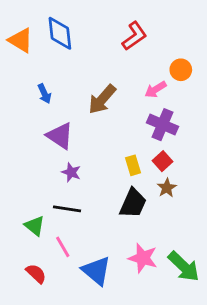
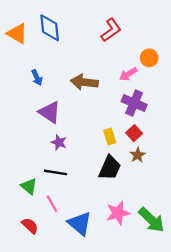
brown arrow: (102, 99) -> (84, 82), turned 56
pink star: (143, 258) -> (118, 213), turned -30

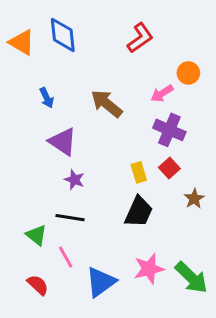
brown arrow: (84, 82) -> (107, 104), turned 32
brown star: (138, 155) -> (194, 199), moved
blue triangle: (80, 223) -> (101, 282), turned 44

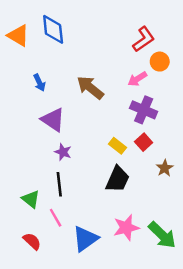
red L-shape: (140, 38) -> (144, 39), moved
yellow rectangle: (139, 172) -> (118, 146), turned -35
black line: (70, 218) -> (59, 184), turned 75

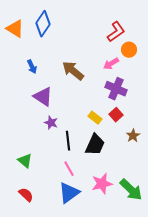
blue diamond: (53, 29) -> (43, 24), turned 40
black line: (59, 184) -> (68, 141), moved
pink line: (56, 218) -> (69, 169), moved

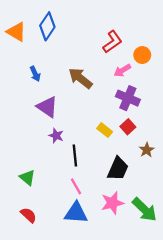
red L-shape: (116, 32) -> (112, 42), moved
black trapezoid: (95, 145) -> (118, 169), moved
blue triangle: (69, 193) -> (76, 213), turned 40

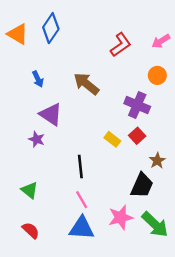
orange circle: (142, 55) -> (157, 75), moved
pink arrow: (122, 70) -> (161, 41), moved
purple star: (56, 136) -> (37, 139), moved
black trapezoid: (118, 169) -> (142, 185), moved

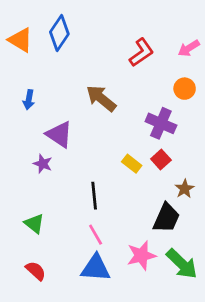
blue arrow: (38, 79) -> (29, 100), moved, turned 35

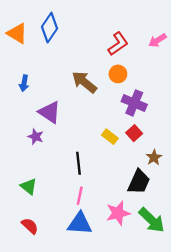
orange circle: (185, 89) -> (118, 74), moved
pink line: (96, 235) -> (80, 196), turned 42

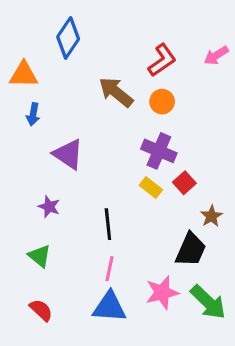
orange triangle: (17, 33) -> (24, 75), moved, turned -30
brown arrow: (84, 82) -> (116, 92), moved
purple cross: (134, 103) -> (159, 151), moved
purple star: (36, 137) -> (49, 207), moved

